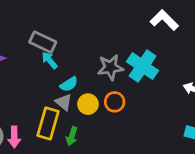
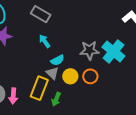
gray rectangle: (43, 42) -> (41, 14), moved

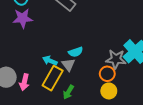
cyan arrow: (45, 41) -> (50, 61), moved, turned -40
gray star: (89, 50) -> (116, 59), moved
yellow circle: (70, 76) -> (109, 91), moved

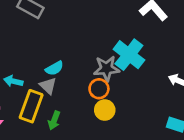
cyan arrow: (50, 61) -> (13, 81), moved

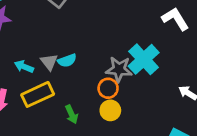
gray triangle: (48, 86) -> (49, 62), moved
yellow rectangle: (31, 106) -> (38, 94), turned 36
green arrow: (54, 120) -> (72, 114), moved, turned -54

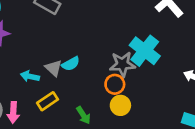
yellow rectangle: (38, 94) -> (47, 101), size x0.7

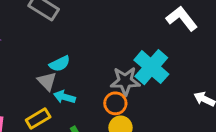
cyan semicircle: (71, 64) -> (60, 64), moved
cyan arrow: (30, 76) -> (64, 97), moved

